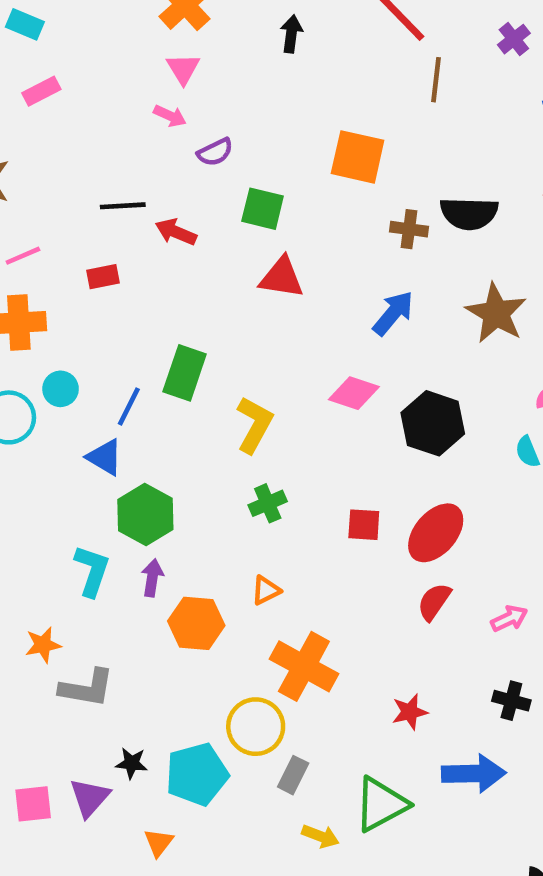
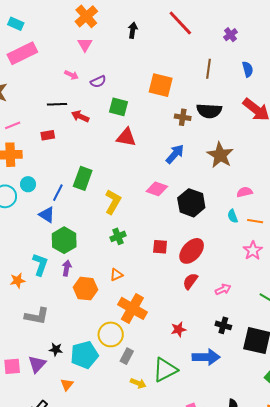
brown line: (436, 80) -> (208, 69), moved
pink rectangle: (41, 91) -> (22, 53), size x1.8
pink arrow: (170, 116) -> (71, 75), moved
orange star: (43, 645) -> (18, 281), moved

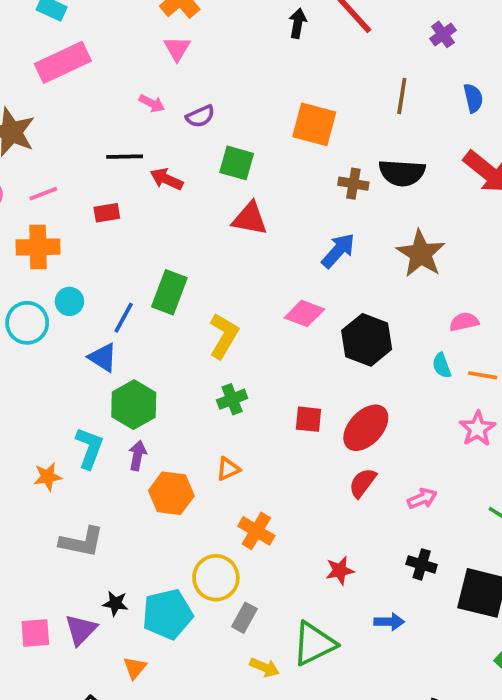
black arrow: (133, 30) -> (298, 23), moved
orange cross: (132, 308) -> (256, 531), size x0.7
blue arrow: (206, 357) -> (389, 622), size x0.6

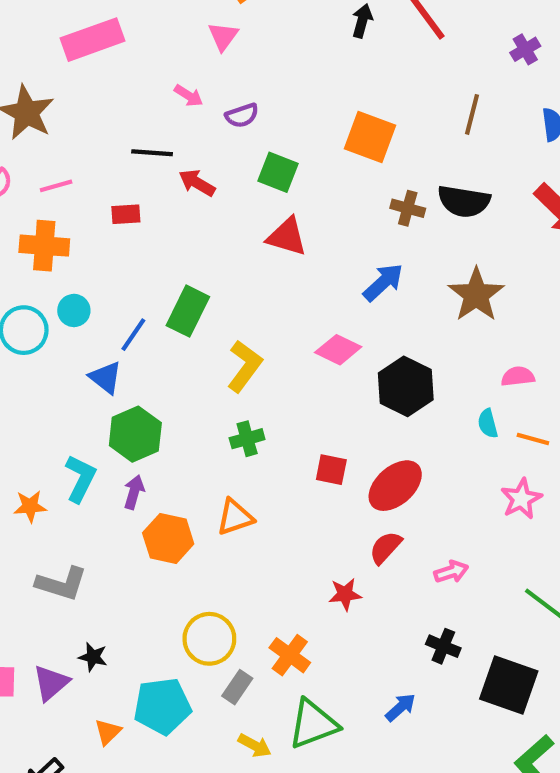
orange triangle: (228, 469) -> (235, 517), size x1.4
orange cross: (256, 531) -> (290, 655), moved
red star: (340, 570) -> (345, 594), moved
cyan pentagon: (167, 614) -> (162, 706), moved
blue arrow: (389, 622) -> (400, 707), turned -48

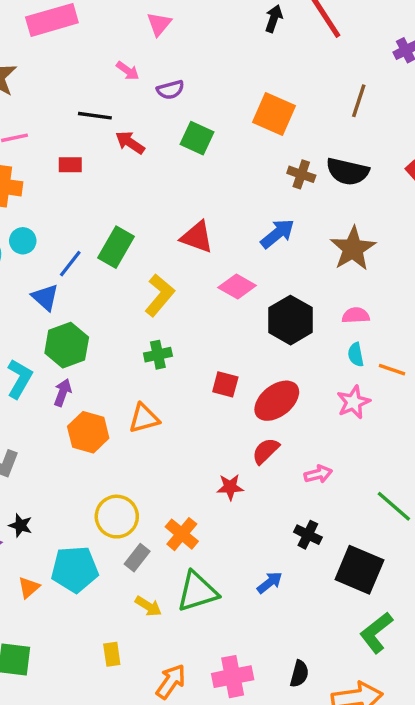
red triangle: (287, 237) -> (197, 237), moved
pink semicircle: (518, 377) -> (356, 315), moved
pink star: (521, 499) -> (353, 402), moved

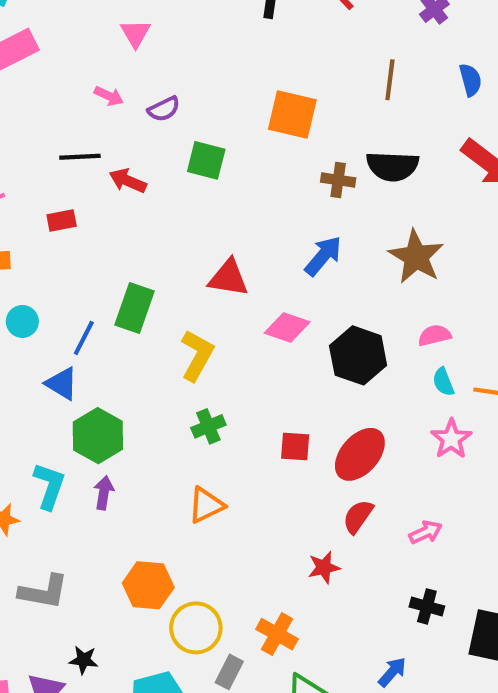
orange hexagon: (88, 432) -> (148, 585), moved

